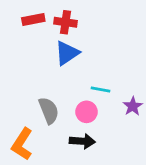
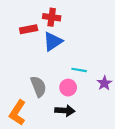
red rectangle: (33, 19) -> (29, 29), moved

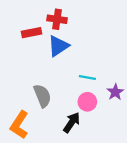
pink circle: (68, 88) -> (87, 102), moved
black arrow: (65, 111) -> (72, 122), turned -60

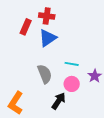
red rectangle: (32, 33) -> (26, 27), turned -56
gray semicircle: (42, 96) -> (45, 74), moved

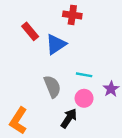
red cross: (47, 16) -> (72, 15), moved
red rectangle: (26, 27) -> (30, 31), turned -63

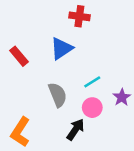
red rectangle: (30, 31) -> (19, 56), moved
cyan line: (84, 75) -> (92, 82), turned -42

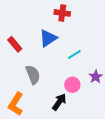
cyan line: (92, 82) -> (74, 54), moved
gray semicircle: (58, 95) -> (33, 75), moved

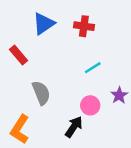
red cross: (62, 13) -> (84, 26), moved
blue triangle: (48, 38) -> (44, 24), moved

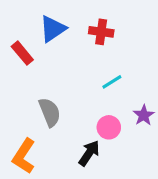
red rectangle: (19, 55) -> (22, 53), moved

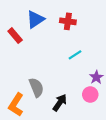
gray semicircle: (50, 112) -> (36, 87), moved
pink circle: (109, 127) -> (90, 95), moved

